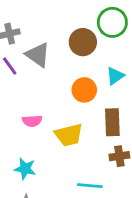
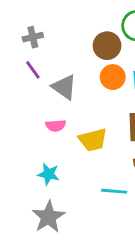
gray triangle: (38, 55) -> (64, 87), moved
orange circle: (84, 90) -> (113, 77), moved

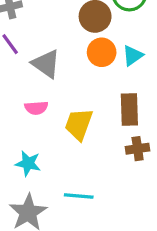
yellow trapezoid: (93, 140) -> (79, 124), turned 124
cyan line: (114, 191) -> (79, 196), moved

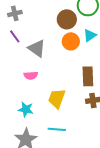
cyan triangle: (133, 56) -> (90, 35), moved
yellow trapezoid: (79, 124) -> (57, 98), moved

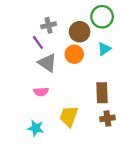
gray cross: (15, 13) -> (49, 25), moved
purple line: (15, 36) -> (38, 42), moved
orange circle: (71, 41) -> (74, 54), moved

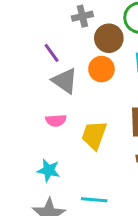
gray cross: (49, 25) -> (82, 16), moved
yellow trapezoid: (69, 116) -> (94, 135), moved

